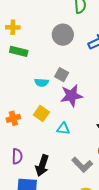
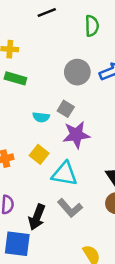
gray circle: (63, 35) -> (77, 72), moved
cyan triangle: (63, 129) -> (65, 174), size x1.6
gray L-shape: (82, 165) -> (70, 208), moved

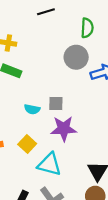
gray circle: (77, 72) -> (76, 57), moved
gray square: (66, 109) -> (56, 103), turned -35

